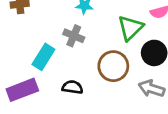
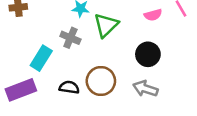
green triangle: (130, 28) -> (106, 25), moved
brown circle: (113, 66) -> (101, 81), moved

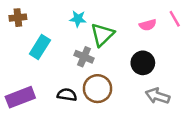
gray cross: (70, 38) -> (84, 57), moved
cyan rectangle: (41, 58) -> (40, 47), moved
gray arrow: (145, 89) -> (158, 96), moved

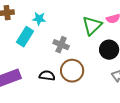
cyan star: (78, 19) -> (39, 19), moved
green triangle: (102, 35) -> (92, 26), moved

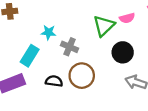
cyan star: (39, 19) -> (48, 32), moved
cyan rectangle: (25, 37) -> (30, 56), moved

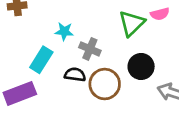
black circle: (123, 52) -> (141, 66), moved
black semicircle: (54, 81) -> (75, 75), moved

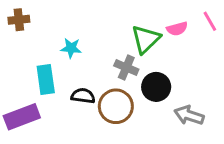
gray cross: (90, 49) -> (126, 67), moved
cyan rectangle: (41, 60) -> (46, 79), turned -40

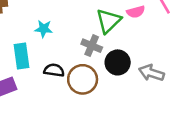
gray arrow: (189, 115) -> (151, 73), moved

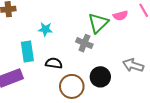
black circle: (118, 62) -> (100, 77), moved
brown circle: (83, 79) -> (72, 86), moved

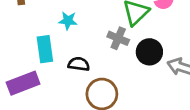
black circle: (100, 77) -> (149, 52), moved

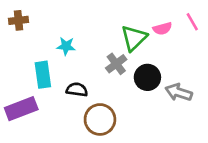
gray cross: (118, 38) -> (116, 64), turned 30

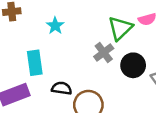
cyan star: (66, 46) -> (55, 26), moved, turned 30
black semicircle: (77, 90) -> (62, 88), moved

